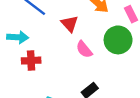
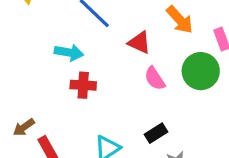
red triangle: (70, 24) -> (139, 42), turned -30

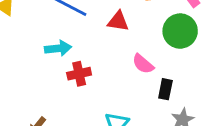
pink semicircle: (155, 78) -> (143, 64), moved
black rectangle: (156, 133) -> (165, 89), moved, turned -30

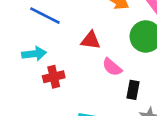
red triangle: (118, 21) -> (91, 40), moved

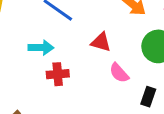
black rectangle: (133, 90) -> (148, 97), moved

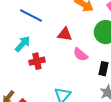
cyan arrow: (41, 48) -> (23, 44), turned -42

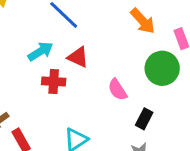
red triangle: (65, 34) -> (78, 57), moved

